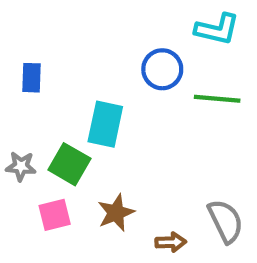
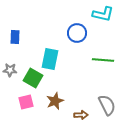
green line: (217, 99) -> (103, 60), moved
gray star: (21, 166) -> (10, 70), moved

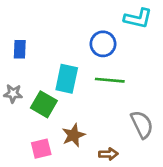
green line: (103, 60) -> (110, 80), moved
pink square: (26, 102) -> (41, 149), moved
gray semicircle: (107, 105) -> (142, 124), moved

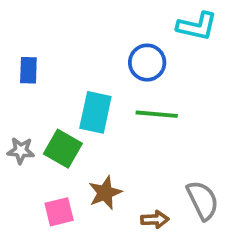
gray star: (13, 94) -> (21, 151), moved
gray semicircle: (142, 124) -> (203, 200), moved

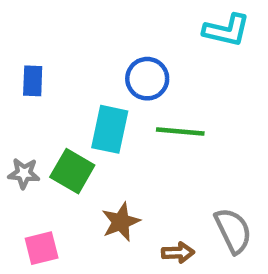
blue circle: (147, 63) -> (147, 79), moved
pink square: (59, 212) -> (42, 248), moved

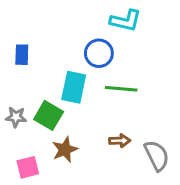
cyan L-shape: (226, 30) -> (126, 21), moved
brown star: (121, 222) -> (65, 150), moved
brown arrow: (178, 253) -> (120, 141), moved

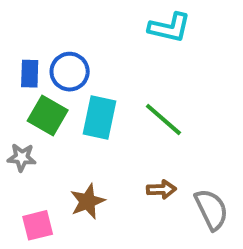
blue circle: (99, 53) -> (70, 72), moved
green line: (121, 89) -> (163, 120), turned 36
green square: (49, 115) -> (48, 116), moved

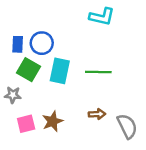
green line: (163, 120) -> (98, 72), turned -40
pink square: (38, 225) -> (26, 124), moved

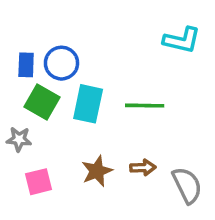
cyan L-shape: (102, 17) -> (182, 40), moved
brown star: (53, 121) -> (97, 171), moved

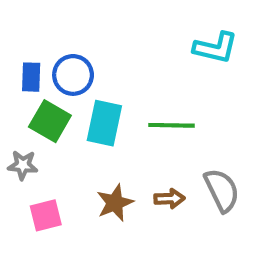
gray semicircle: (187, 185) -> (222, 190), moved

